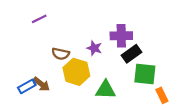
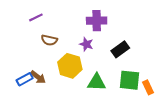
purple cross: (121, 36) -> (97, 21), moved
brown semicircle: (61, 54) -> (49, 40), moved
green square: (145, 74) -> (129, 80), moved

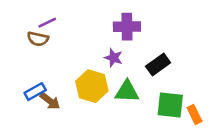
brown semicircle: (49, 40) -> (38, 39), moved
blue rectangle: (25, 79) -> (35, 92), moved
green triangle: (97, 82) -> (127, 92), moved

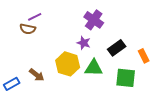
purple cross: (127, 27) -> (94, 20), turned 36
blue rectangle: (35, 92) -> (12, 84), moved
orange rectangle: (195, 114) -> (144, 56), moved

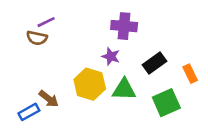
purple cross: (94, 20) -> (124, 26), turned -30
green square: (126, 78) -> (166, 103), turned -30
blue rectangle: (12, 84) -> (29, 112), moved

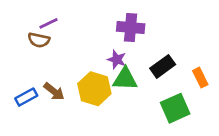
green triangle: (124, 89) -> (125, 79), moved
brown arrow: (49, 99) -> (54, 91), moved
blue rectangle: (29, 112) -> (26, 97), moved

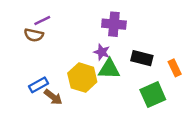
black rectangle: (163, 66) -> (142, 58), turned 50
brown arrow: (54, 91) -> (53, 97), moved
blue rectangle: (26, 97) -> (39, 85), moved

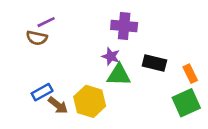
yellow hexagon: (82, 78) -> (90, 101), moved
green square: (153, 95) -> (186, 103), moved

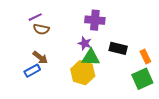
brown semicircle: (37, 38) -> (41, 29), moved
yellow hexagon: (90, 101) -> (83, 73), moved
brown arrow: (58, 105) -> (40, 57), moved

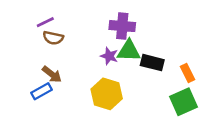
green triangle: (91, 57) -> (129, 51), moved

